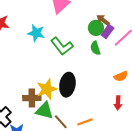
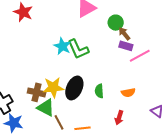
green circle: (96, 28) -> (116, 23), moved
purple rectangle: (107, 32) -> (126, 46), turned 56
cyan star: (36, 33) -> (62, 46), moved
green semicircle: (95, 48) -> (99, 91), moved

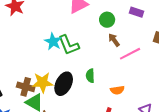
brown arrow: (124, 34) -> (114, 40), moved
purple rectangle: (126, 46) -> (137, 12), moved
green semicircle: (99, 91) -> (90, 76), moved

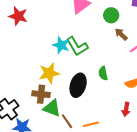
yellow star: (43, 82) -> (49, 73), moved

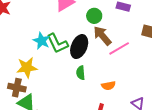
brown arrow: (121, 34) -> (102, 36), size x1.5
black ellipse: (78, 85) -> (79, 47), moved

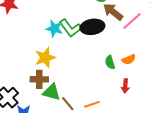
black ellipse: (79, 47) -> (92, 27), turned 70
green semicircle: (81, 73) -> (110, 62), moved

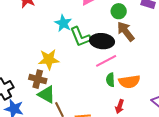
pink line: (132, 21) -> (106, 61), moved
cyan star: (54, 29) -> (63, 23), moved
orange semicircle: (129, 59) -> (129, 82), size x1.5

